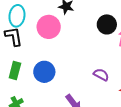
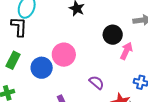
pink circle: (49, 27) -> (64, 55), moved

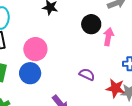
pink circle: (64, 55) -> (35, 49), moved

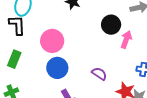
blue circle: (30, 73) -> (57, 68), moved

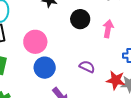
black circle: (111, 25) -> (80, 19), moved

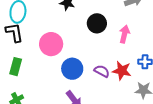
blue circle: (45, 68) -> (72, 69), moved
red star: (116, 80) -> (122, 71), moved

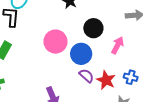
pink circle: (51, 44) -> (55, 42), moved
blue circle: (72, 69) -> (81, 54), moved

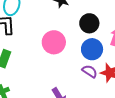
blue circle: (81, 54) -> (92, 49), moved

